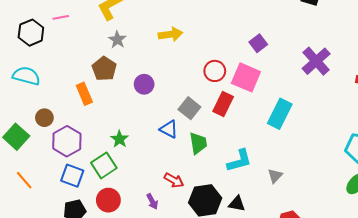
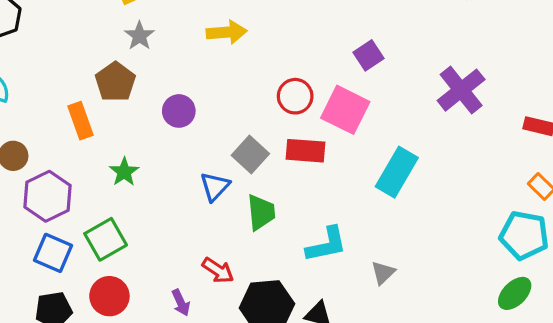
red rectangle: (223, 104) -> (306, 151), turned 65
blue triangle: (169, 129) -> (215, 187), turned 42
green star: (120, 139) -> (124, 172), moved

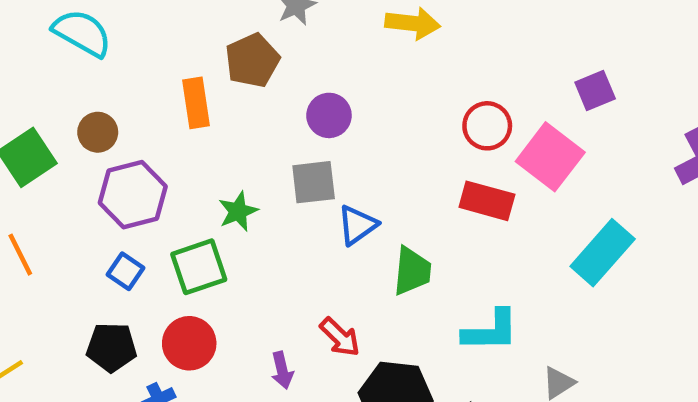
gray square: (250, 154) -> (314, 182), moved, turned 30
green star: (124, 172) -> (238, 211), moved
blue square: (53, 253) -> (126, 271), size x0.7

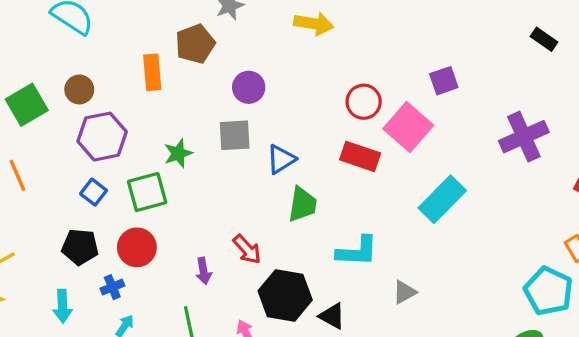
blue triangle: (357, 225) -> (281, 159), moved

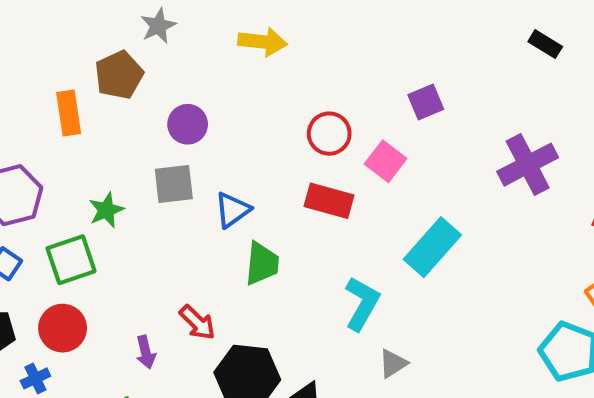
pink square: (408, 127) -> (386, 161), size x0.7
cyan L-shape: (357, 251) -> (362, 303), moved, turned -60

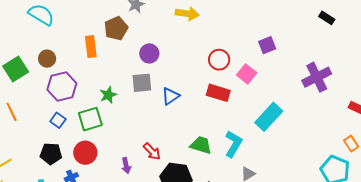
green trapezoid: (262, 264) -> (201, 145), moved, turned -80

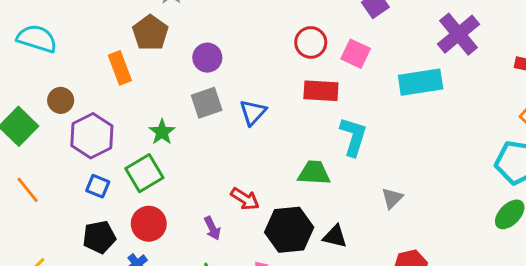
cyan rectangle: (269, 117) -> (421, 82), moved, turned 52
cyan L-shape: (233, 144) -> (353, 137), moved

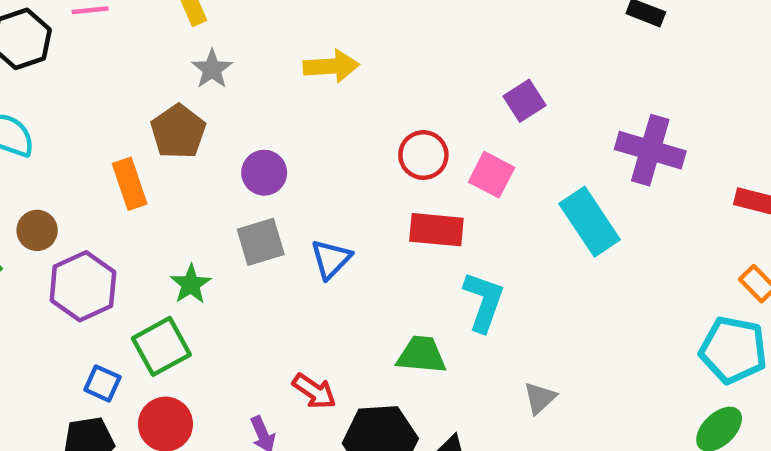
purple cross: (458, 34) -> (650, 150), turned -36
cyan rectangle: (421, 82) -> (590, 222), turned 63
blue square: (98, 186) -> (102, 383), moved

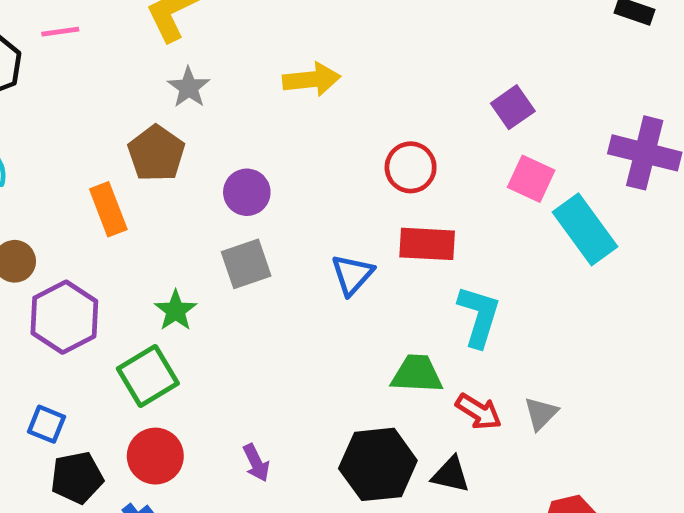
pink square: (492, 175) -> (531, 179), moved
blue triangle: (331, 259) -> (352, 275), moved
blue square: (102, 383) -> (47, 424), moved
red arrow: (314, 391) -> (479, 412), moved

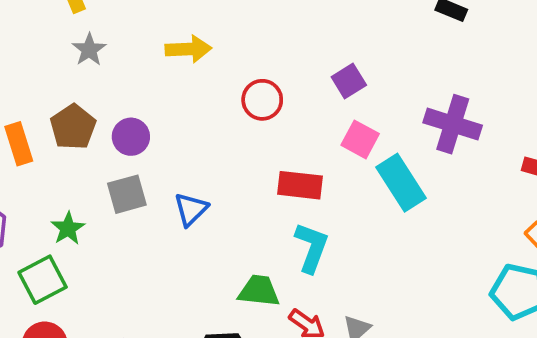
brown pentagon: (156, 153) -> (73, 127), moved
red circle: (411, 167) -> (262, 100), moved
red rectangle: (427, 244) -> (300, 185), moved
blue triangle: (352, 275) -> (191, 209), moved

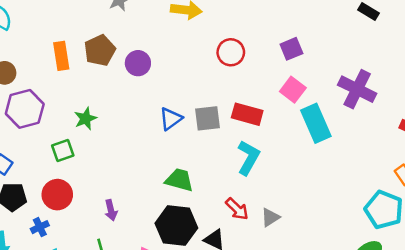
gray square: (127, 194) -> (207, 118), moved
green square: (43, 280) -> (63, 151), size x0.7
green trapezoid: (259, 291) -> (179, 180), moved

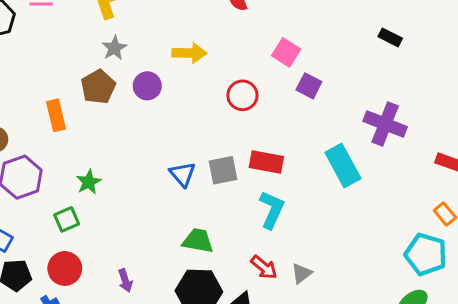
purple square: (291, 49) -> (309, 86), turned -35
brown pentagon: (100, 50) -> (98, 87), moved
purple circle: (138, 63) -> (147, 86), moved
pink square: (293, 90) -> (286, 52), moved
blue triangle: (171, 119) -> (183, 174), turned -30

